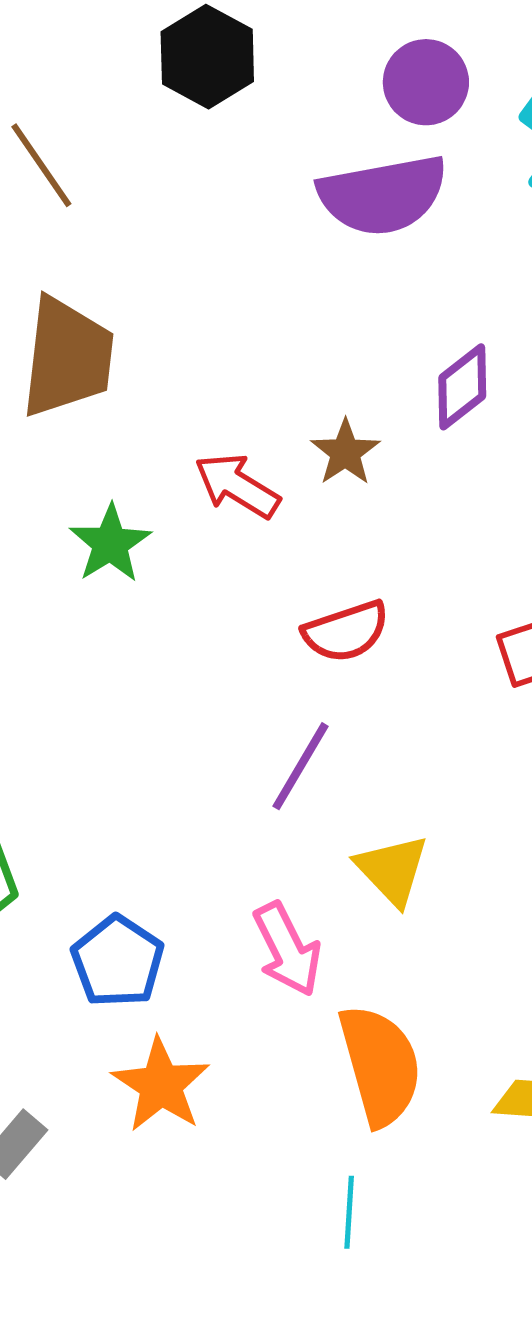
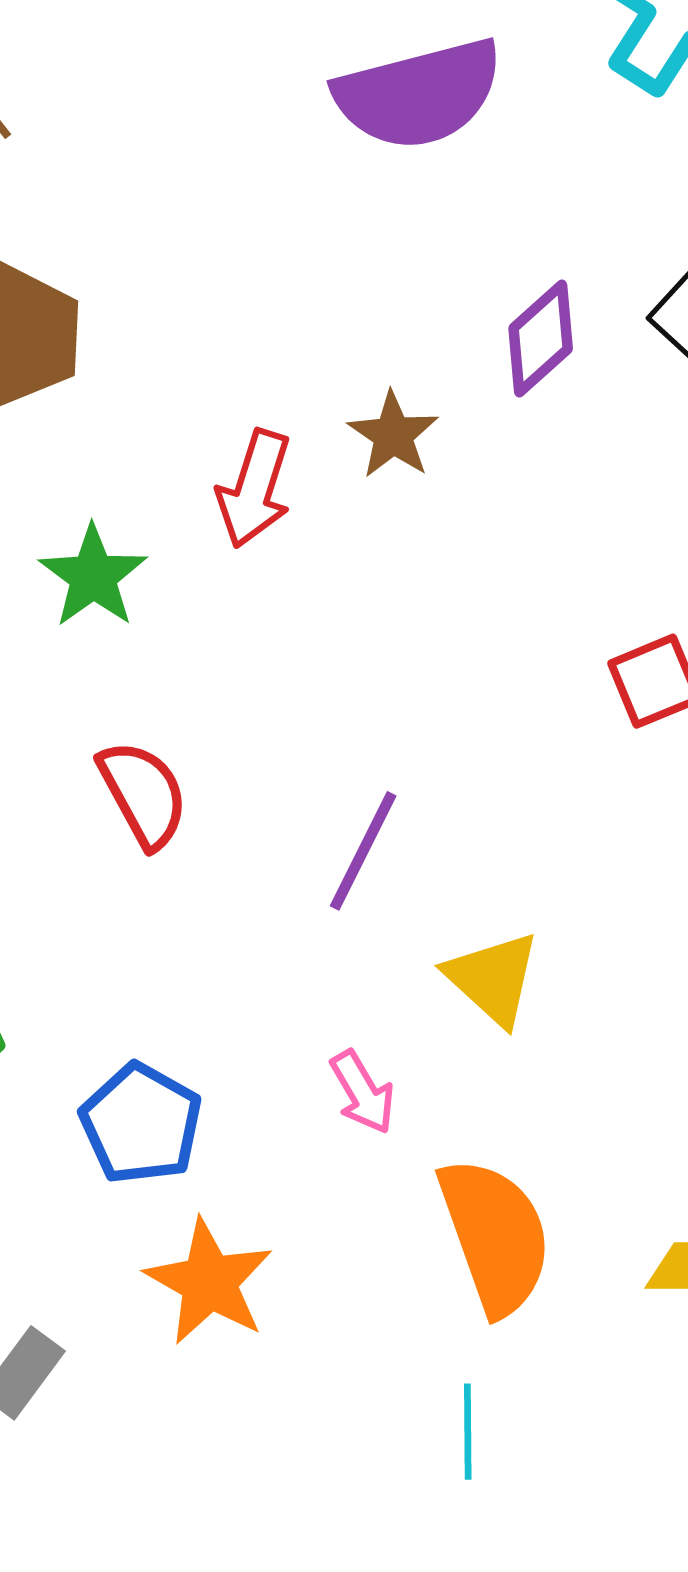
red arrow: (237, 486) -> (254, 489), turned -100
red semicircle: (346, 631) -> (143, 794), moved, turned -96
pink arrow: (287, 949) -> (363, 1092), size x0.7

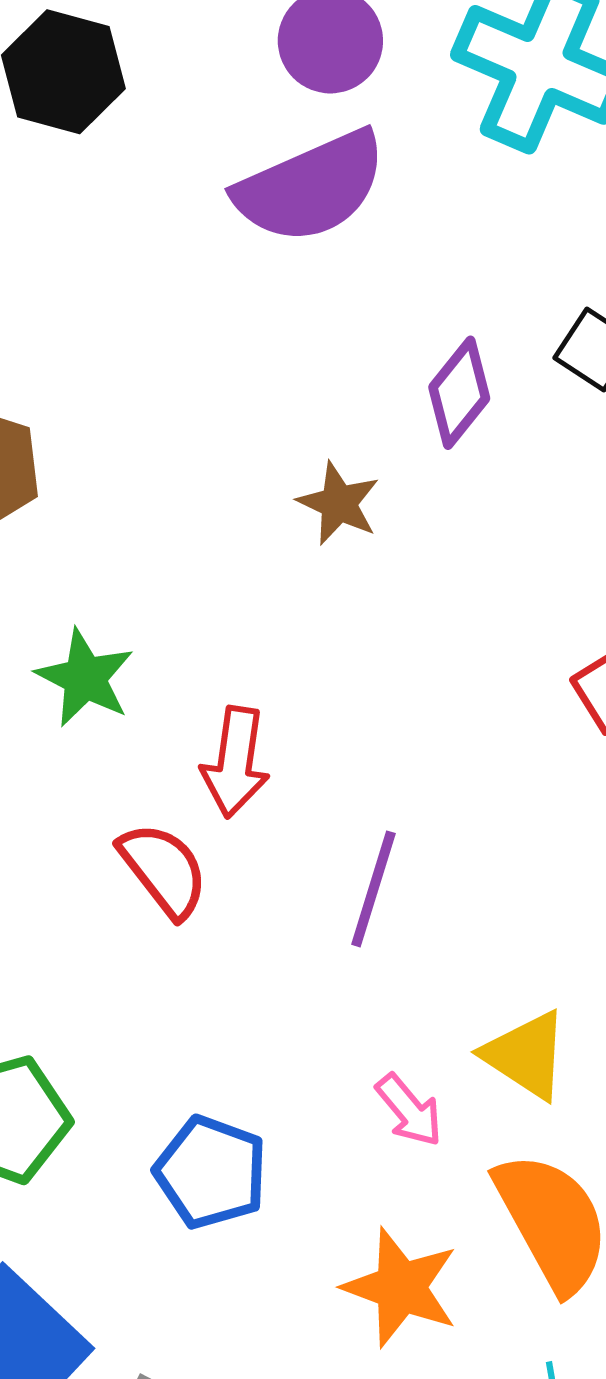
red arrow: (254, 489) -> (235, 762), moved
yellow triangle: (493, 978) -> (526, 1055), moved
orange star: (209, 1282) -> (401, 1287), moved

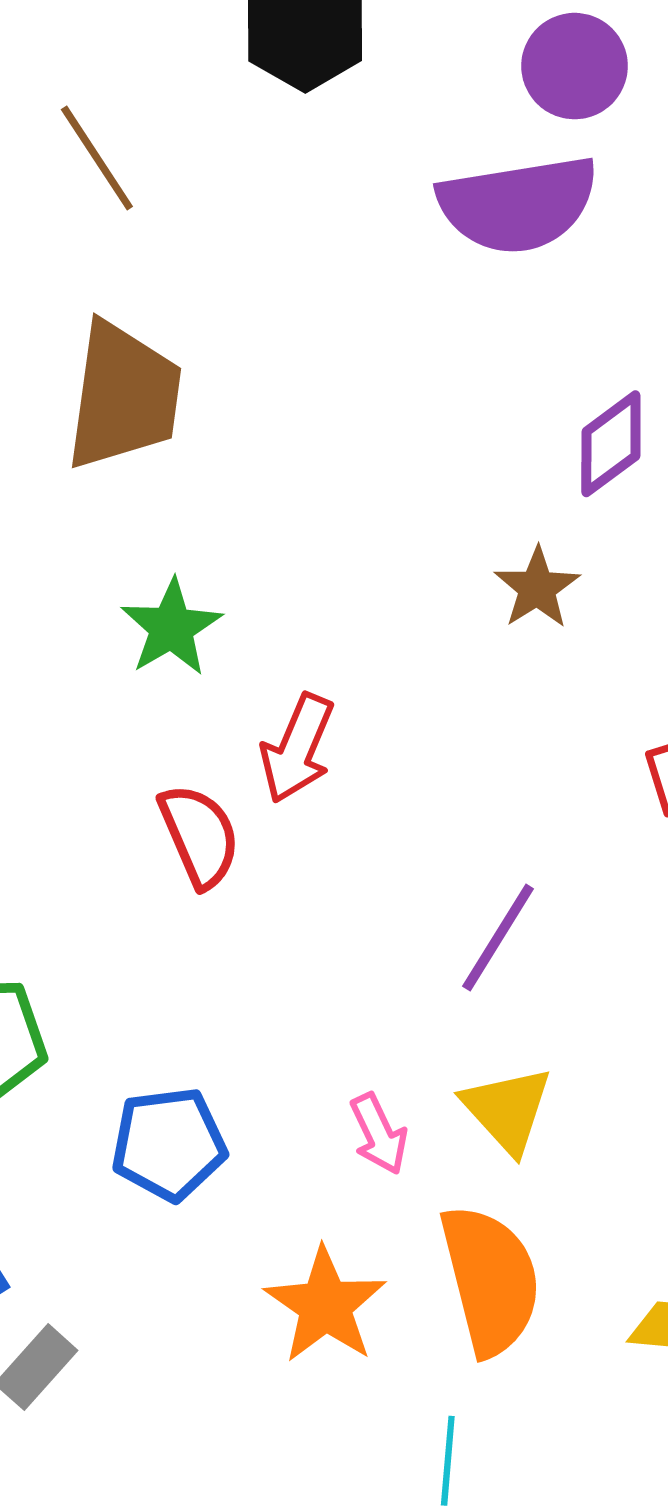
brown star: (339, 503) -> (537, 588), moved
purple line: (373, 889) -> (498, 937), moved
blue pentagon: (211, 1172) -> (169, 1144), turned 30

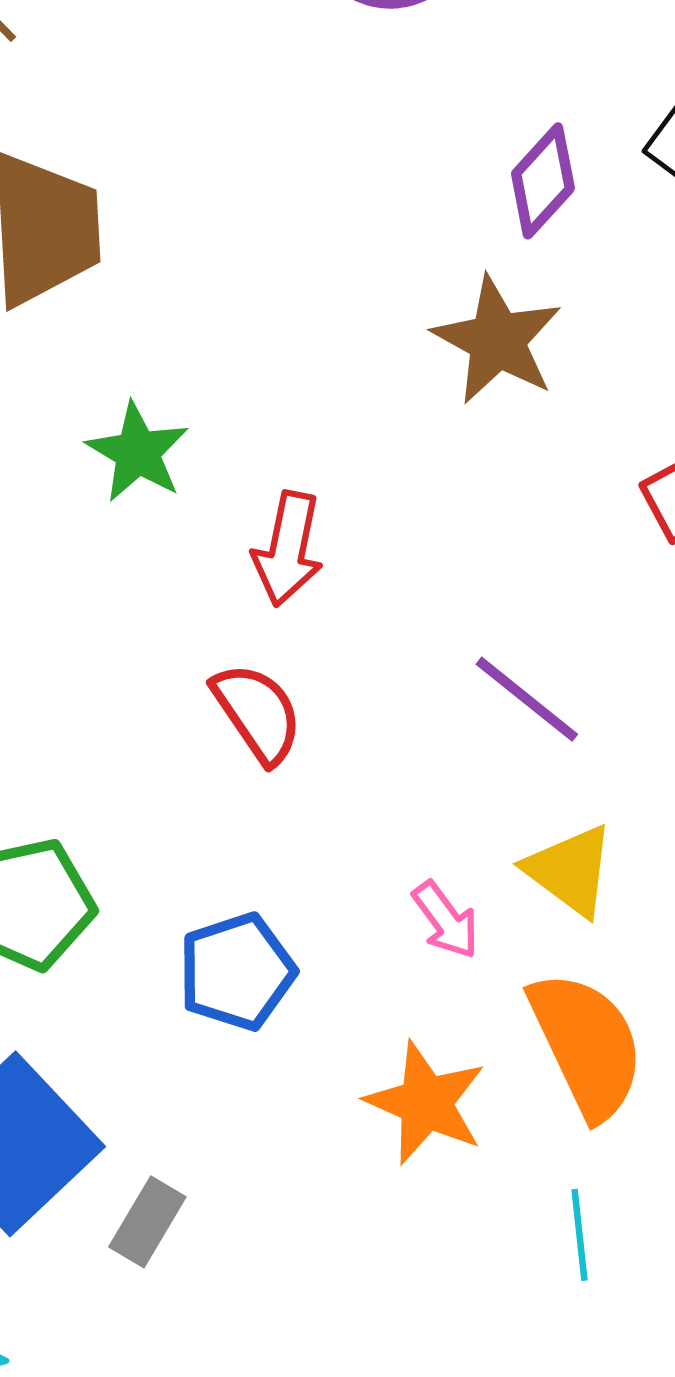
brown star: (537, 588) -> (497, 340), size x1.5
red semicircle: (199, 836) -> (257, 713), moved
purple line: (498, 937) -> (527, 699), turned -72

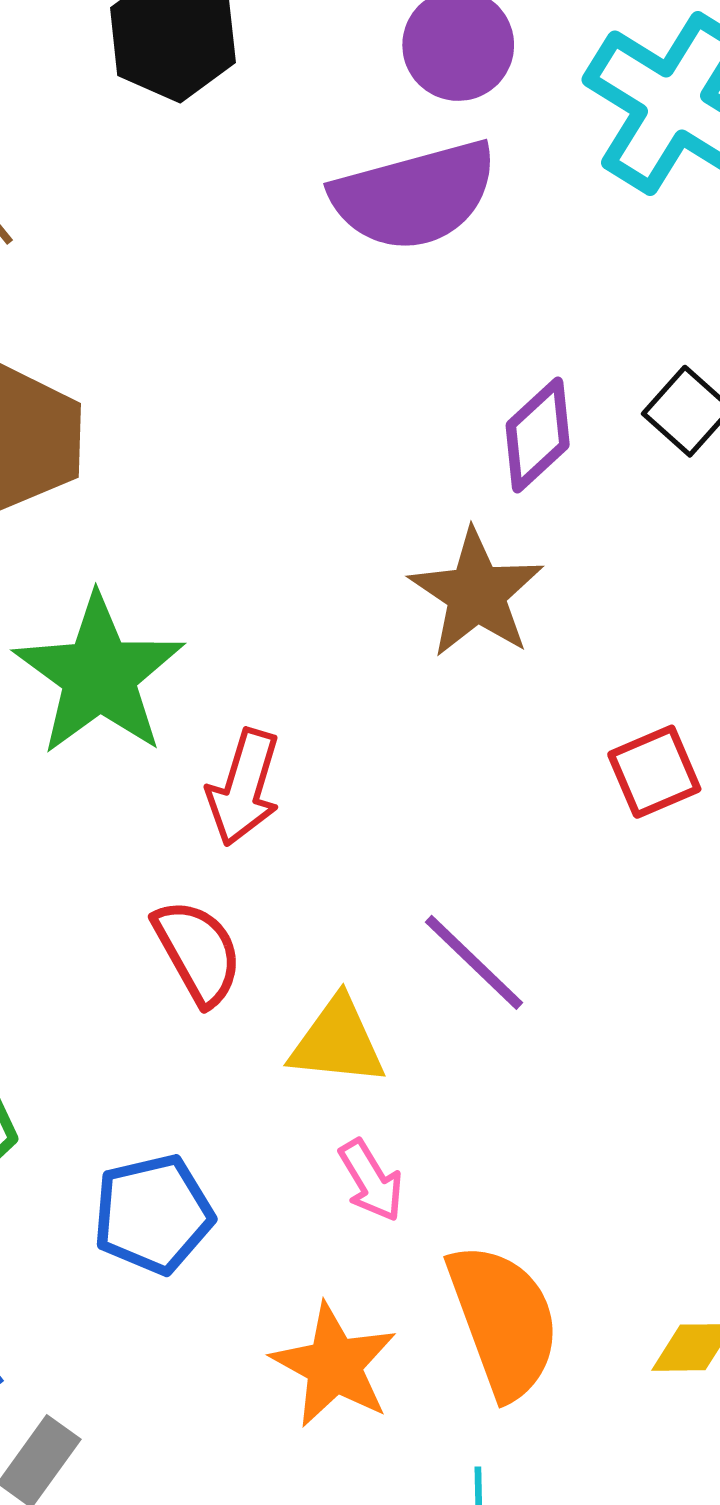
green star: (138, 452) -> (99, 675), size x1.6
yellow triangle: (570, 870) -> (337, 1042), moved, turned -36

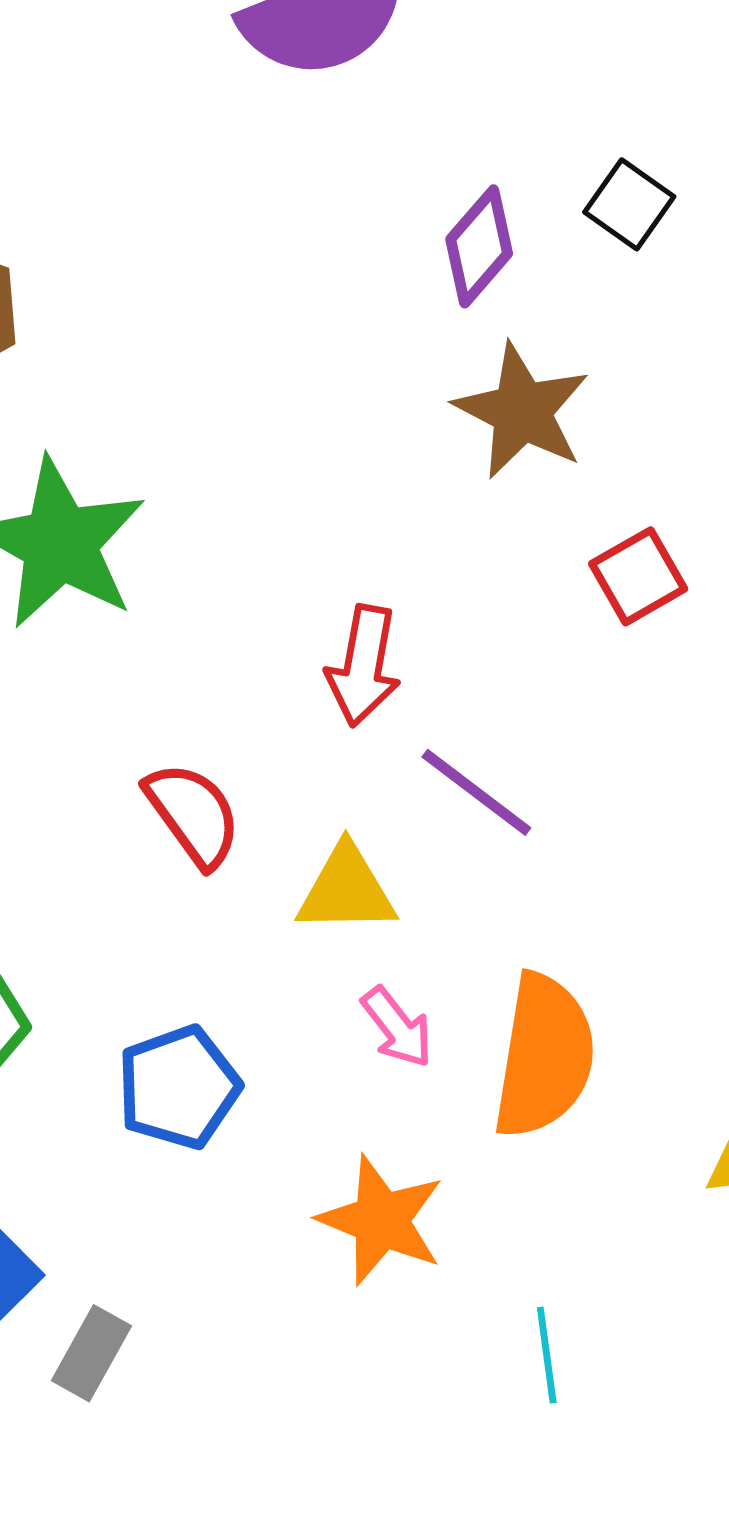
brown star: (476, 593) -> (522, 411), moved
red arrow: (244, 787) -> (363, 666), moved
orange semicircle: (503, 1321) -> (544, 1056), moved, turned 36

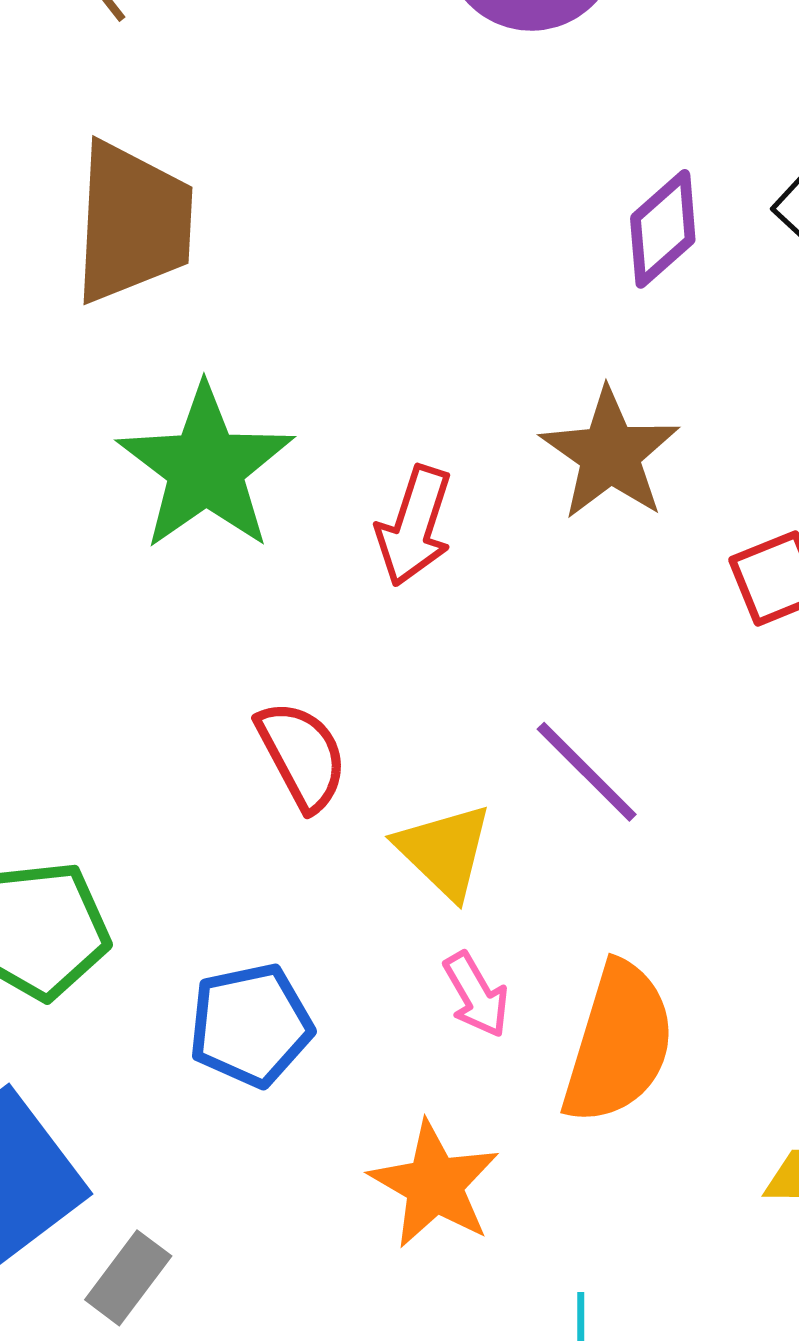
brown star: (522, 411) -> (610, 454), moved
red arrow: (363, 666) -> (414, 526), moved
yellow triangle: (346, 890) -> (444, 851), turned 37

